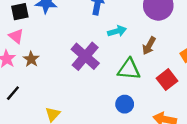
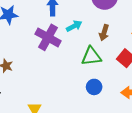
purple cross: (85, 56) -> (48, 37), moved

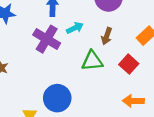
blue circle: (94, 87) -> (57, 98), moved, size x1.6

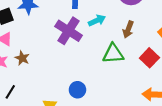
blue circle: (57, 98) -> (77, 90), size x0.6

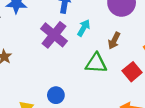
cyan arrow: (97, 20) -> (84, 28), turned -42

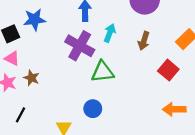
green triangle: (96, 63) -> (103, 72), moved

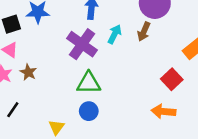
brown arrow: (144, 41) -> (144, 32), moved
green triangle: (103, 72) -> (89, 83), moved
orange arrow: (174, 109) -> (163, 111), moved

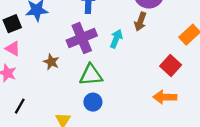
cyan arrow: (115, 34) -> (116, 39), moved
purple cross: (82, 44) -> (82, 38), turned 36
brown star: (28, 72) -> (51, 62), moved

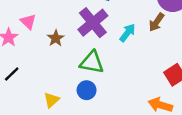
purple cross: (82, 38) -> (93, 23), turned -32
pink triangle: (13, 49) -> (28, 22), moved

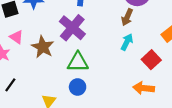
cyan arrow: (127, 33) -> (127, 42), moved
brown star: (56, 38) -> (43, 47), size x1.5

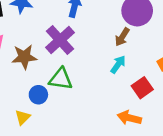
brown star: (43, 47) -> (24, 57), turned 30
blue circle: (78, 87) -> (38, 95), moved

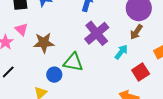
brown arrow: (122, 37) -> (136, 32), moved
purple cross: (60, 40) -> (97, 33), moved

